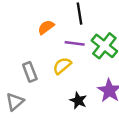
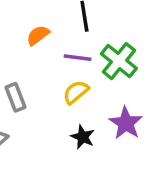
yellow semicircle: (62, 66) -> (76, 92), moved

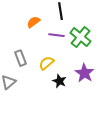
yellow semicircle: (76, 92) -> (46, 63), moved

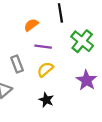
purple line: (56, 35) -> (43, 47), moved
black star: (59, 81) -> (46, 100), moved

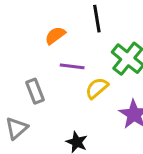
yellow semicircle: (45, 69) -> (97, 88), moved

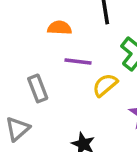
orange semicircle: (55, 36) -> (60, 28), turned 40

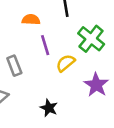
purple line: (78, 61) -> (45, 45), turned 66

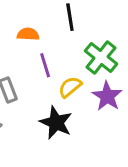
purple star: (96, 85) -> (107, 96), moved
black star: (49, 108) -> (56, 123), moved, size x1.5

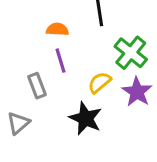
purple line: (45, 65) -> (60, 61), moved

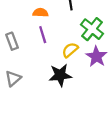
gray rectangle: (37, 86) -> (12, 41), moved
black star: (85, 118) -> (60, 75), turned -30

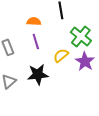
black star: (60, 75) -> (38, 74), moved

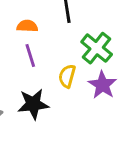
yellow semicircle: (61, 55) -> (67, 76), turned -35

